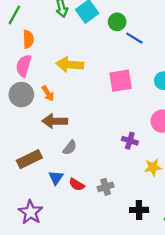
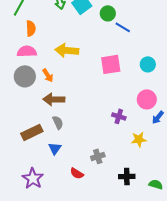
pink semicircle: (24, 66) -> (27, 51), turned 72
gray semicircle: (70, 148) -> (58, 122), moved, turned -64
red semicircle: (77, 185) -> (77, 173), moved

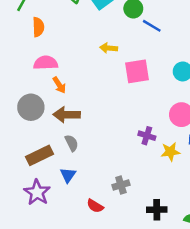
yellow arrow: (67, 50) -> (109, 48), moved, size x0.6
pink semicircle: (27, 51) -> (46, 63), moved
gray circle: (25, 76) -> (31, 107), moved
yellow star: (139, 139) -> (170, 152), moved
purple star: (33, 178) -> (37, 192), moved

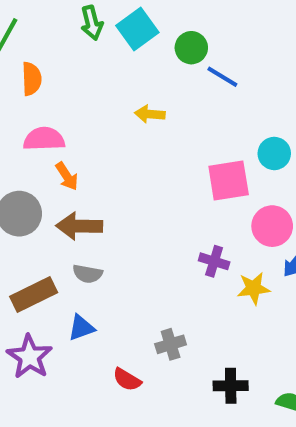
pink square: (137, 71) -> (229, 180), moved
gray semicircle: (72, 143) -> (88, 274), turned 126
blue triangle: (68, 175) -> (81, 328), turned 35

